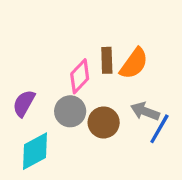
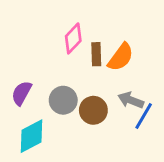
pink diamond: (80, 76) -> (73, 38), moved

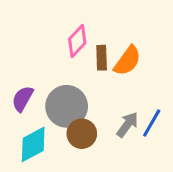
gray circle: (63, 100) -> (67, 106), size x1.4
gray arrow: (131, 100) -> (127, 125), moved, turned 105
brown circle: (93, 110) -> (82, 134), moved

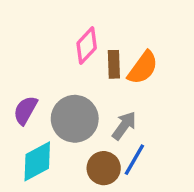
blue line: (152, 123) -> (134, 160), moved
gray arrow: (127, 125) -> (124, 126), moved
brown circle: (82, 134) -> (104, 168), moved

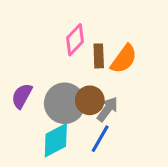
blue line: (134, 160) -> (100, 139), moved
cyan diamond: (37, 161) -> (56, 140), moved
brown circle: (104, 168) -> (90, 100), moved

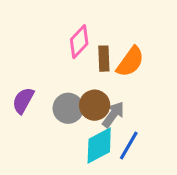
gray circle: (65, 103) -> (68, 108), size x0.7
blue line: (100, 139) -> (129, 145), moved
cyan diamond: (56, 140) -> (99, 145), moved

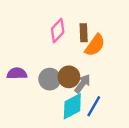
brown rectangle: (104, 59) -> (84, 33), moved
purple semicircle: (23, 100) -> (17, 73), turned 60

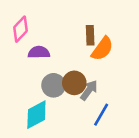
pink diamond: (58, 31) -> (21, 29), moved
purple semicircle: (17, 73) -> (39, 52), moved
cyan diamond: (72, 106) -> (36, 115), moved

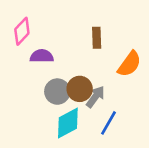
orange semicircle: (102, 49) -> (129, 64), moved
cyan diamond: (36, 115) -> (68, 123), moved

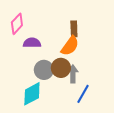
orange semicircle: (129, 64) -> (70, 46), moved
gray arrow: (95, 97) -> (73, 74), turned -36
cyan diamond: (68, 123) -> (32, 94), moved

